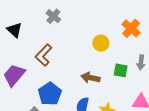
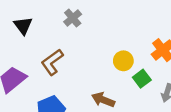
green square: (121, 70) -> (142, 79), moved, turned 32

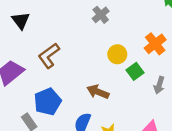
gray cross: (73, 18) -> (101, 15), moved

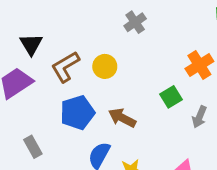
black triangle: (21, 21) -> (31, 44), moved
yellow circle: (117, 54) -> (105, 66), moved
blue pentagon: (48, 102) -> (77, 113), moved

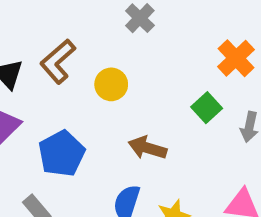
brown L-shape: (65, 67) -> (58, 61), moved
blue pentagon: (77, 113) -> (62, 154), moved

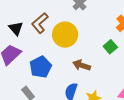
yellow circle: (111, 84) -> (65, 35), size x1.6

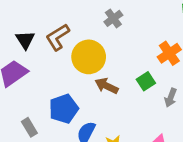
brown arrow: (82, 65) -> (107, 86), moved
blue pentagon: (41, 67) -> (64, 109), moved

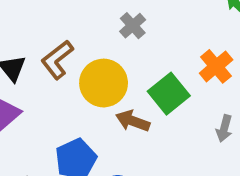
green square: (146, 81) -> (169, 94), moved, size x1.5

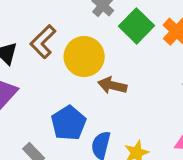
green square: (169, 94) -> (137, 26), moved

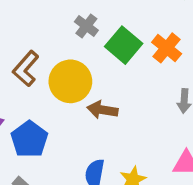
blue pentagon: (69, 123) -> (29, 139), moved

